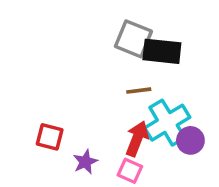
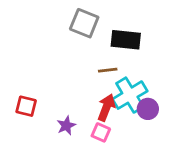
gray square: (133, 39) -> (84, 23), moved
red square: (50, 137) -> (26, 106), moved

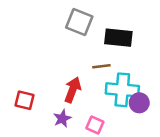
cyan cross: (130, 95) -> (122, 90), turned 36
red arrow: (106, 108) -> (73, 90), moved

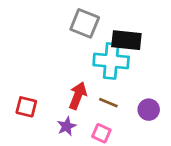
brown line: (101, 66) -> (108, 103), moved, turned 30
cyan cross: (122, 90) -> (111, 61), moved

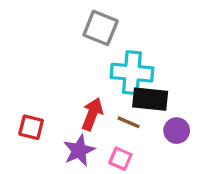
black rectangle: (126, 40) -> (150, 99), moved
purple star: (67, 126) -> (79, 150), size x1.4

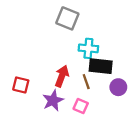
cyan cross: (132, 73) -> (88, 48), size x0.7
brown line: (129, 122) -> (86, 82), turned 48

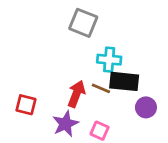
brown line: (86, 82) -> (101, 88), moved, turned -48

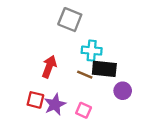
red arrow: (76, 94) -> (49, 67), moved
red square: (26, 105) -> (35, 100), moved

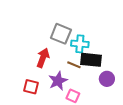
gray square: (70, 20) -> (61, 34), moved
purple star: (55, 105) -> (58, 81), moved

